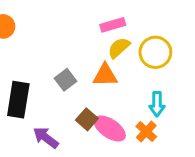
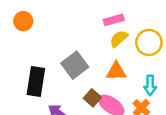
orange triangle: (105, 75) -> (116, 71), moved
gray square: (66, 80) -> (75, 65), size x1.5

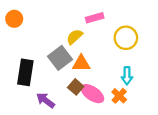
yellow semicircle: (119, 39) -> (75, 37), moved
orange triangle: (116, 71) -> (81, 63), moved

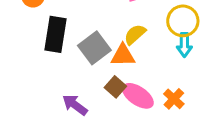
yellow semicircle: (75, 37) -> (135, 34), moved
black rectangle: (25, 72) -> (55, 34), moved
cyan arrow: (127, 76) -> (184, 45), moved

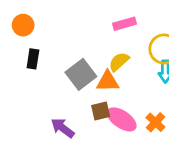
black rectangle: (55, 34) -> (33, 59), moved, size x0.6
brown square: (115, 87) -> (101, 111), turned 36

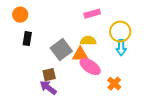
yellow semicircle: (119, 62) -> (88, 41), turned 42
brown square: (101, 111) -> (49, 75), moved
pink ellipse: (122, 119) -> (90, 67), moved

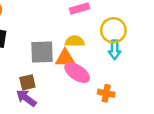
gray square: (61, 50) -> (42, 52), turned 35
orange cross: (114, 84) -> (106, 93), turned -32

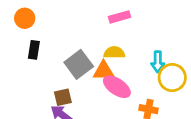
yellow circle: (113, 30) -> (172, 78), moved
gray square: (42, 52) -> (79, 64), turned -35

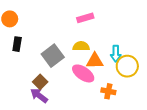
orange triangle: (104, 71) -> (95, 61), moved
brown square: (63, 97) -> (40, 82), turned -32

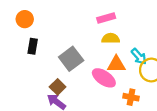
yellow semicircle: (81, 46) -> (111, 38), moved
cyan arrow: (116, 54) -> (139, 56), turned -42

